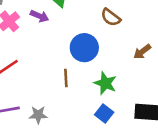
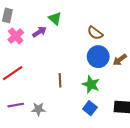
purple arrow: (40, 16) -> (39, 32), turned -56
blue circle: (84, 48) -> (98, 57), moved

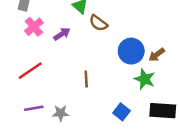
purple arrow: (39, 32) -> (62, 34), moved
brown semicircle: (95, 33) -> (98, 23), moved
green star: (91, 84) -> (145, 79), moved

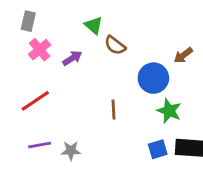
brown arrow: (157, 55) -> (183, 55), moved
brown line: (86, 79) -> (114, 109), moved
blue square: (121, 112) -> (158, 149), moved, turned 35

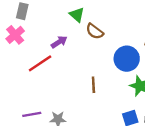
pink cross: (40, 50) -> (15, 35), moved
red line: (35, 101) -> (40, 63), moved

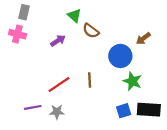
pink cross: (15, 35) -> (17, 34), turned -35
red line: (40, 63) -> (59, 84), moved

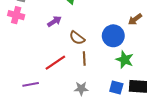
brown semicircle: (91, 31) -> (77, 38), moved
blue square: (124, 111) -> (116, 87), turned 32
gray star: (57, 112) -> (81, 89), moved

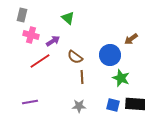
pink cross: (16, 15) -> (31, 35), moved
red line: (55, 63) -> (40, 61), moved

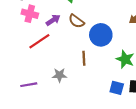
blue circle: (110, 55) -> (101, 35), moved
brown semicircle: (75, 57) -> (76, 21), moved
gray star: (79, 106) -> (59, 75), moved

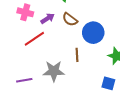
gray star: (59, 75) -> (54, 71), size x1.5

